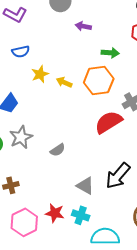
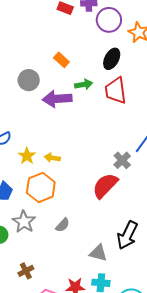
purple arrow: (83, 26) -> (57, 99), size x1.8
green arrow: (110, 53) -> (84, 84), moved
orange hexagon: (99, 81) -> (41, 187), moved

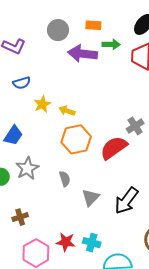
orange rectangle: (61, 60) -> (93, 25), moved, turned -49
orange hexagon: (41, 187) -> (76, 139), moved
gray semicircle: (63, 225) -> (65, 179), turned -70
gray triangle: (98, 253) -> (91, 197), moved, turned 48

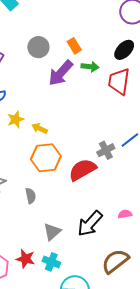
orange rectangle: (93, 25) -> (74, 46), turned 49
purple arrow: (83, 54) -> (61, 73), turned -60
gray triangle: (91, 197) -> (52, 232), moved

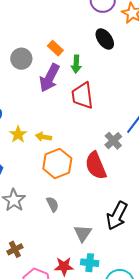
black ellipse: (124, 50) -> (105, 39), turned -65
green arrow: (90, 67) -> (76, 64), turned 102
red trapezoid: (119, 81) -> (82, 96), moved
red semicircle: (82, 170) -> (96, 166), turned -68

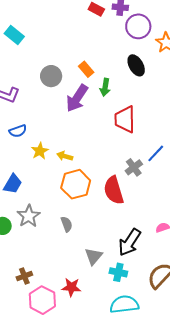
red trapezoid: (82, 96) -> (125, 119), moved
brown cross: (15, 249) -> (24, 276), moved
cyan cross: (90, 263) -> (118, 272), moved

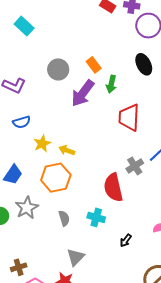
orange hexagon: (76, 184) -> (56, 178), moved
black arrow: (130, 242) -> (126, 240), size x0.5
gray triangle: (93, 256) -> (75, 257), moved
cyan cross: (118, 272) -> (96, 217), moved

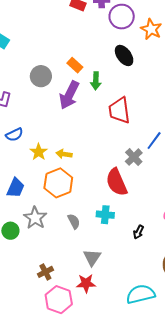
brown cross: (19, 267) -> (45, 272), moved

